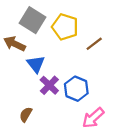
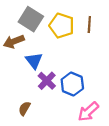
brown arrow: (15, 44) -> (14, 41), turned -48
brown line: (94, 44) -> (89, 24), moved, turned -49

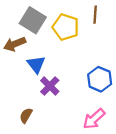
brown line: (89, 24) -> (95, 15), moved
blue hexagon: (72, 84) -> (100, 79), moved

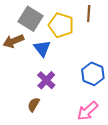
blue triangle: (36, 64) -> (42, 48), moved
brown semicircle: (26, 115) -> (34, 105), moved

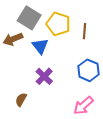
brown line: (89, 14) -> (84, 31), moved
brown semicircle: (34, 105) -> (21, 100), moved

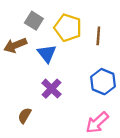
gray square: (29, 18) -> (34, 21), size x0.7

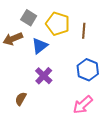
blue triangle: (47, 53) -> (40, 46), turned 30

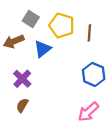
purple cross: (44, 76) -> (22, 79), moved

